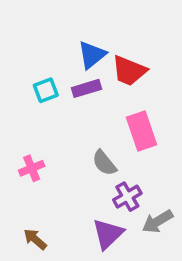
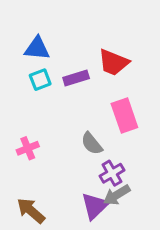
blue triangle: (92, 55) -> (37, 48), moved, turned 44
gray arrow: (157, 221) -> (117, 195), moved
brown arrow: (35, 239) -> (31, 211), size x1.4

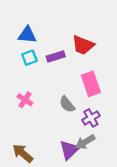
pink cross: (28, 148) -> (25, 100), moved, turned -35
purple cross: (112, 173) -> (91, 118), moved

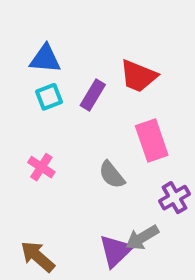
purple rectangle: (56, 57) -> (93, 95), turned -42
purple cross: (91, 118) -> (174, 198), moved

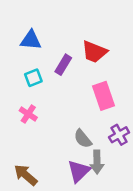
cyan square: (49, 97) -> (33, 78), moved
gray semicircle: (112, 175) -> (83, 139), moved
gray arrow: (142, 238) -> (97, 162), turned -60

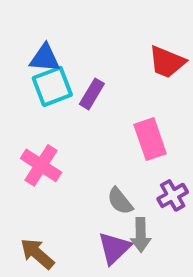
red trapezoid: (94, 52) -> (167, 62), moved
cyan square: (33, 78) -> (52, 86), moved, size x1.5
pink cross: (28, 114) -> (41, 165), size x1.5

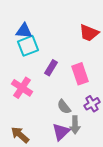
purple rectangle: (92, 94) -> (51, 68), moved

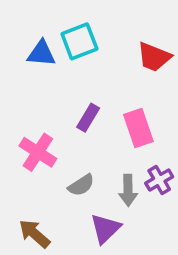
cyan square: (28, 46) -> (79, 41), moved
gray semicircle: (64, 107) -> (81, 185), moved, turned -84
gray arrow: (75, 125) -> (128, 190), moved

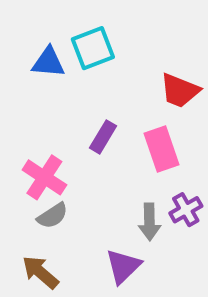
red trapezoid: (154, 57) -> (180, 91), moved
gray semicircle: (81, 185) -> (52, 216), moved

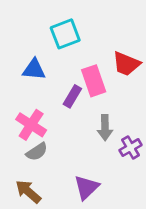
blue triangle: (48, 62) -> (34, 69), moved
pink rectangle: (162, 149) -> (94, 81), moved
gray arrow: (149, 222) -> (105, 128), moved

